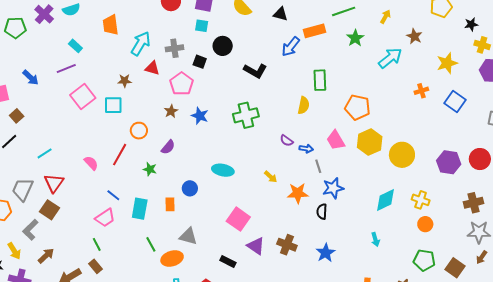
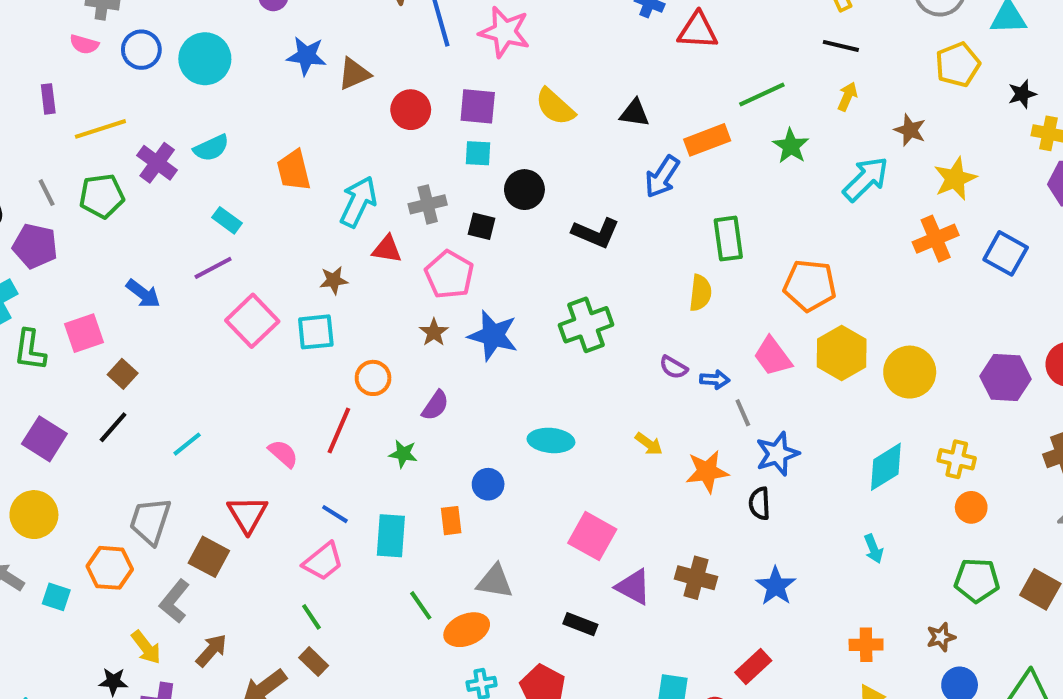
yellow star: (447, 63) -> (955, 179), moved
orange cross: (421, 91) -> (936, 239), size x1.5
blue star: (200, 116) -> (493, 335), size x1.4
red triangle: (54, 183) -> (247, 514), moved

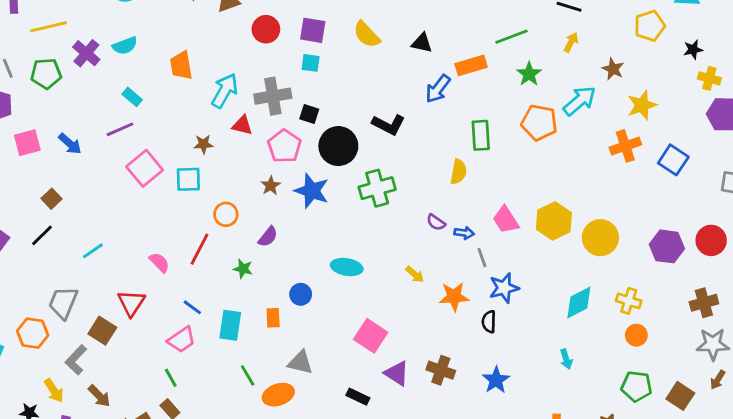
black circle: (524, 190) -> (338, 146), moved, size x1.4
gray cross: (428, 204) -> (273, 96), size x1.4
orange pentagon: (810, 285) -> (539, 123), moved
pink square: (84, 333) -> (27, 143), moved
brown arrow: (211, 650) -> (99, 396), turned 90

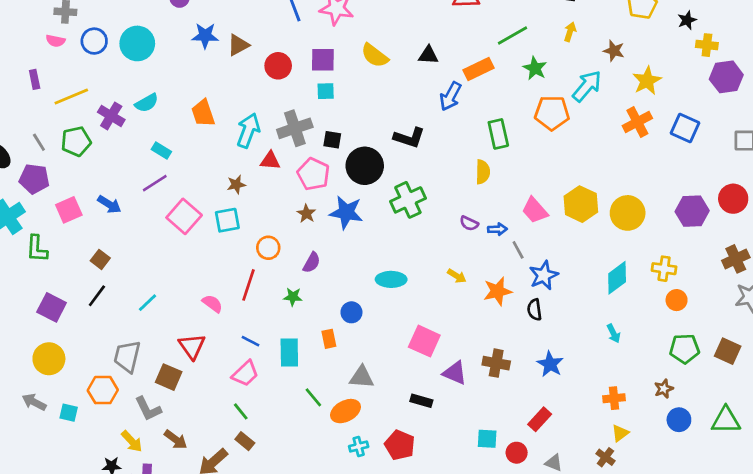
gray L-shape: (76, 360) -> (148, 409), turned -60

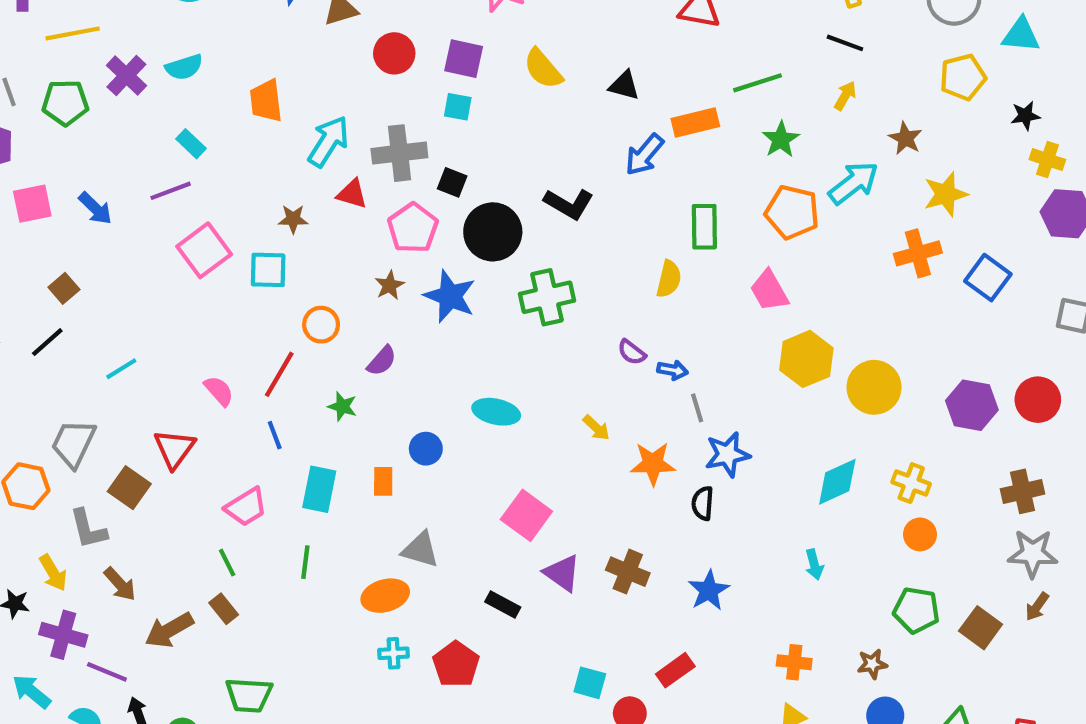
pink trapezoid: (535, 210) -> (769, 291), moved
blue line: (251, 341) -> (275, 435), moved, turned 30
green line: (313, 397) -> (305, 562), moved, turned 35

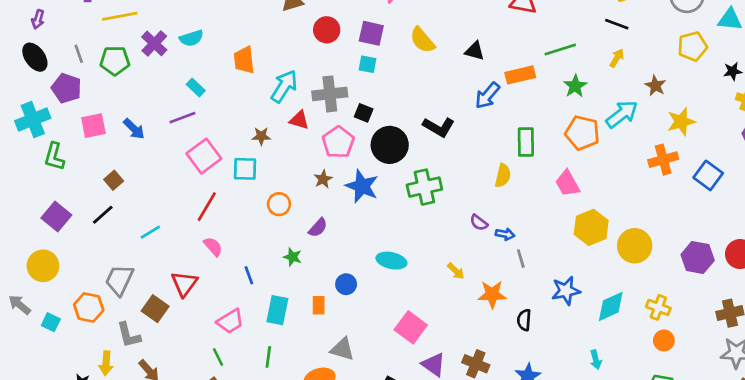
red line: (279, 374) -> (207, 207), moved
blue star: (727, 454) -> (566, 291), moved
yellow arrow: (53, 573) -> (106, 363), turned 35

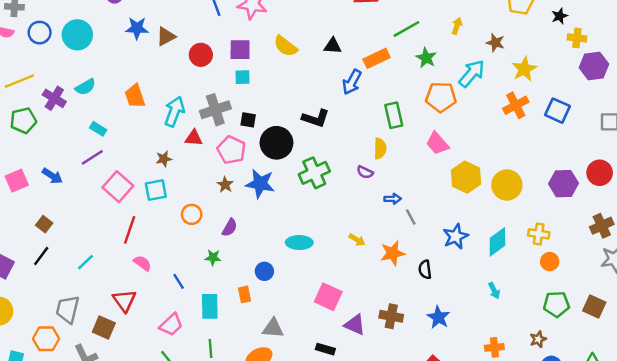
purple semicircle: (479, 223) -> (365, 172), moved

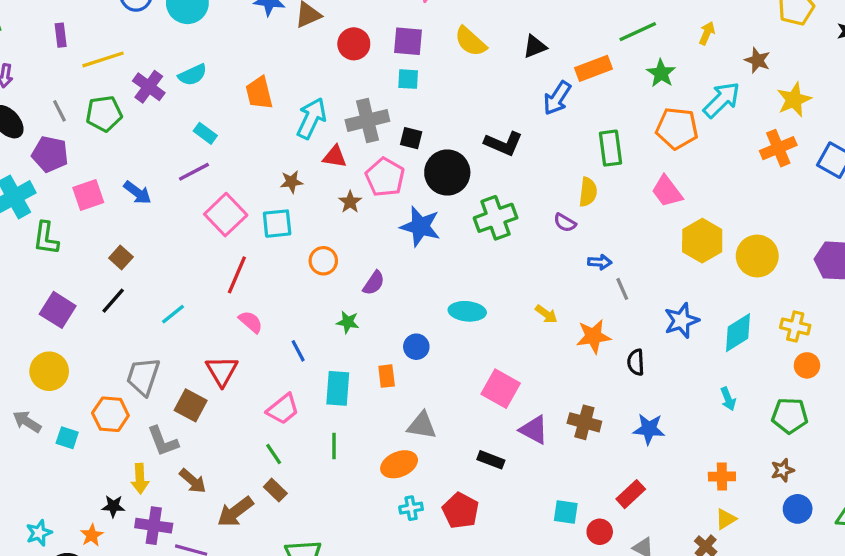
black triangle: (333, 46) -> (535, 47), turned -30
brown star: (225, 185) -> (350, 202), moved
green pentagon: (556, 304) -> (790, 416), moved
blue star: (438, 317) -> (649, 429), turned -30

